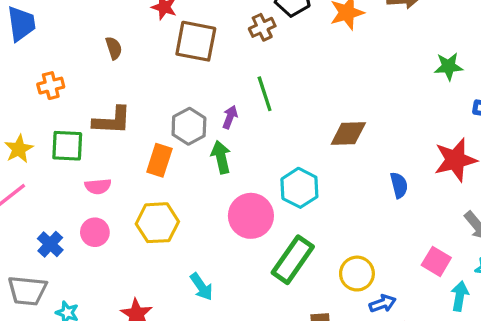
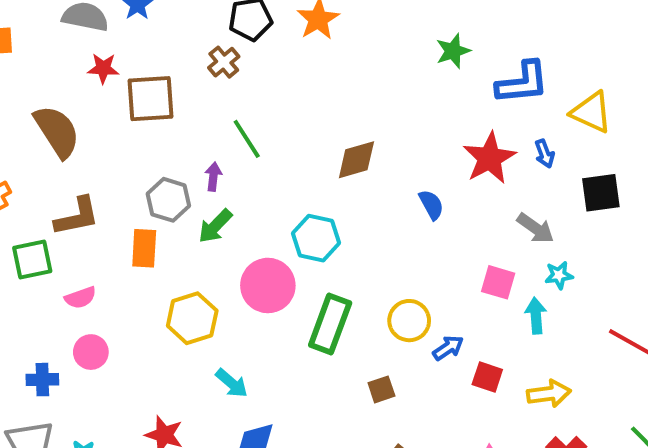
brown semicircle: (114, 48) -> (57, 131), size x2.0
green arrow: (221, 157) -> (215, 226), turned -108
yellow hexagon: (157, 223) -> (192, 318), moved
blue cross: (50, 244) -> (42, 380), turned -30

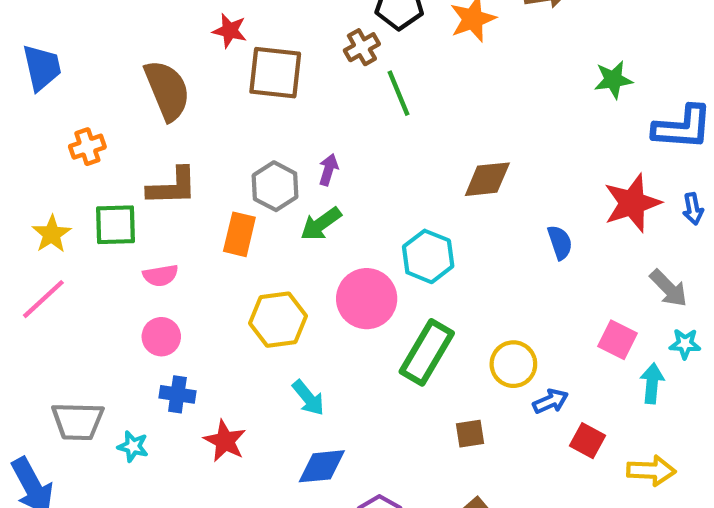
green line: (247, 139) -> (398, 93), moved
blue cross: (42, 380) -> (177, 394), moved

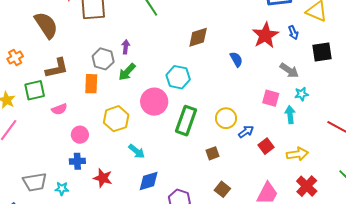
pink circle: (161, 337) -> (80, 135), moved
red square: (587, 441) -> (266, 146), turned 35

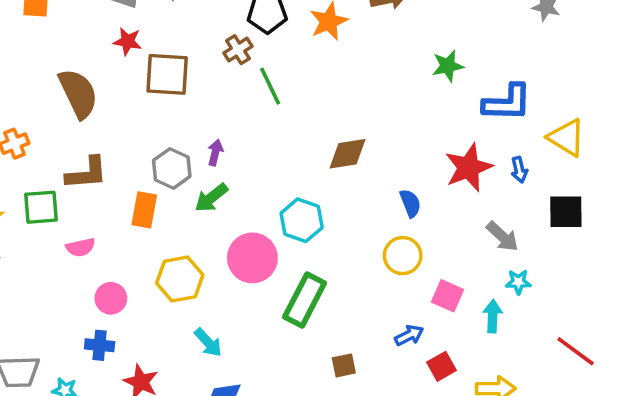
pink square: (271, 98) -> (448, 296), moved
yellow circle: (226, 118) -> (403, 256), moved

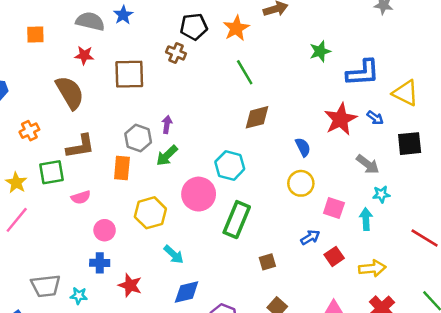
red star: (128, 41) -> (84, 55), moved
brown cross: (238, 50) -> (176, 53), turned -30
green line: (270, 86) -> (245, 72), moved
blue arrow: (519, 170) -> (375, 118), turned -35

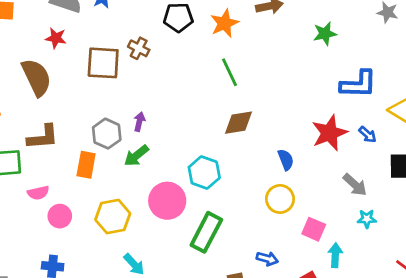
green star: (320, 51) -> (325, 34), moved
brown cross: (176, 53) -> (139, 48), moved
cyan arrow: (366, 219) -> (335, 255), moved
pink circle: (105, 230) -> (60, 216), moved
blue arrow: (310, 237) -> (267, 259), moved, turned 42

